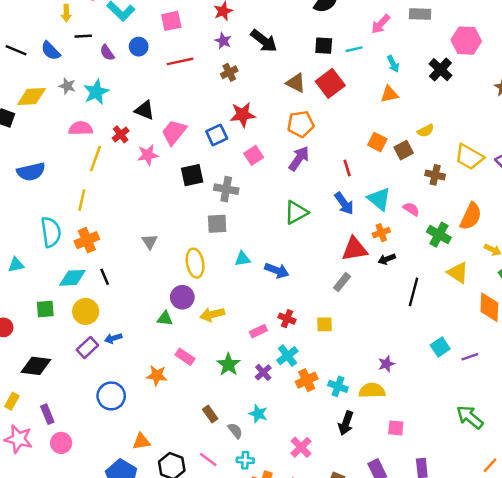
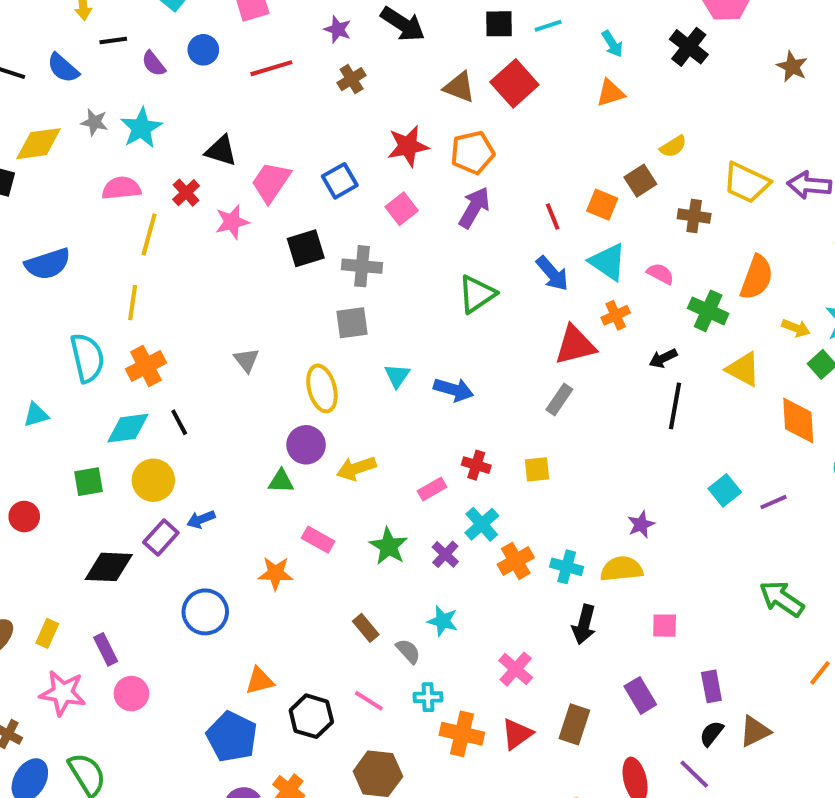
red star: (243, 115) -> (408, 146), moved
orange square: (377, 142) -> (602, 205), moved
cyan triangle: (242, 259) -> (397, 376), turned -42
black arrow: (387, 259) -> (663, 358), moved
black diamond: (36, 366) -> (109, 567), moved

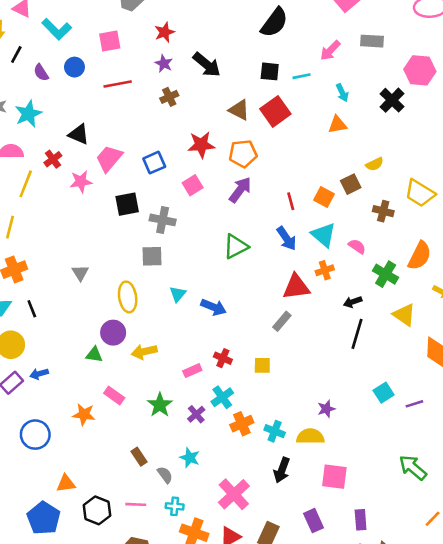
black line: (113, 40) -> (16, 54), turned -60
pink square: (665, 626) -> (334, 477), size x1.5
pink cross: (516, 669) -> (234, 494), size x1.4
pink line: (369, 701) -> (136, 504), turned -36

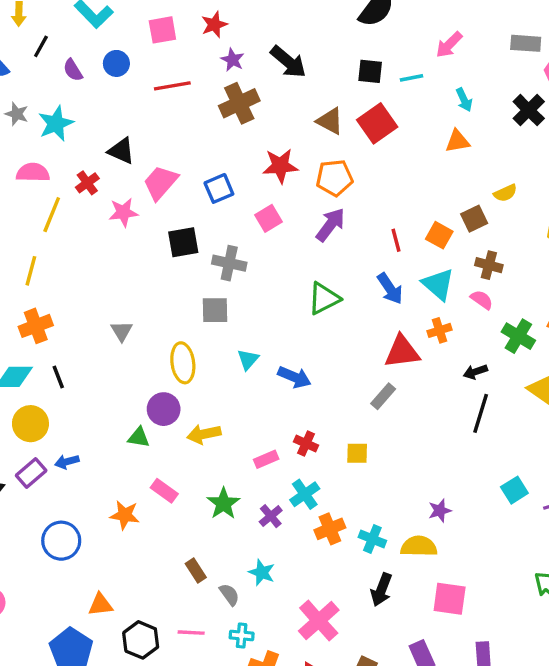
red star: (165, 32) -> (214, 25), moved
gray rectangle: (372, 41) -> (526, 43), moved
brown cross: (169, 97) -> (239, 103), size x1.6
brown cross: (383, 211) -> (489, 265), moved

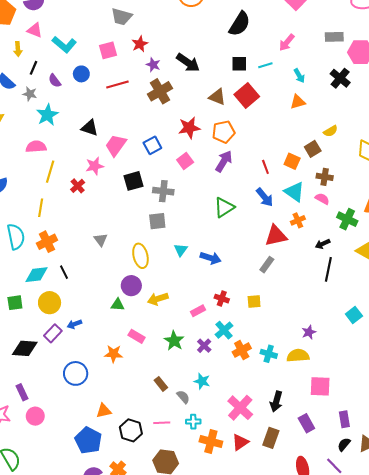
gray star: (17, 114) -> (30, 94), moved
red cross: (87, 183) -> (78, 186), moved
black arrow: (381, 590) -> (276, 401), moved

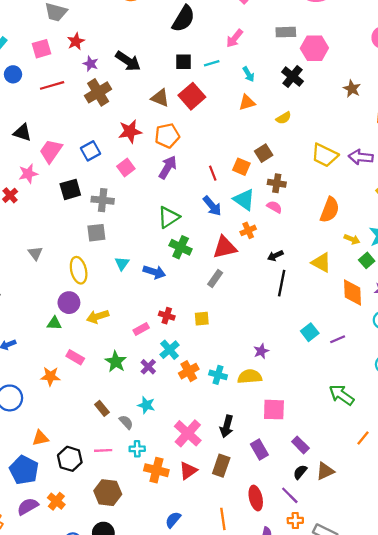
yellow semicircle: (331, 131) -> (284, 118), moved
green cross: (347, 219) -> (181, 247), moved
purple rectangle: (344, 419) -> (300, 445), turned -35

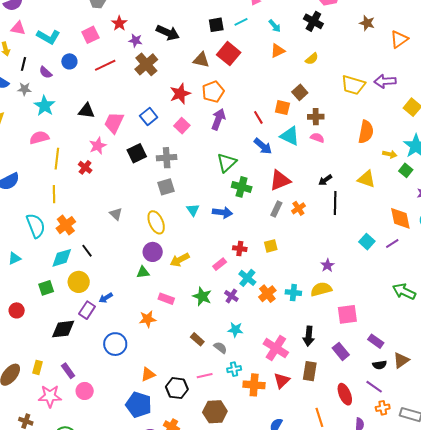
orange cross: (248, 230) -> (298, 208), moved
orange diamond: (353, 293) -> (400, 218), moved
black semicircle: (300, 472) -> (380, 365), turned -128

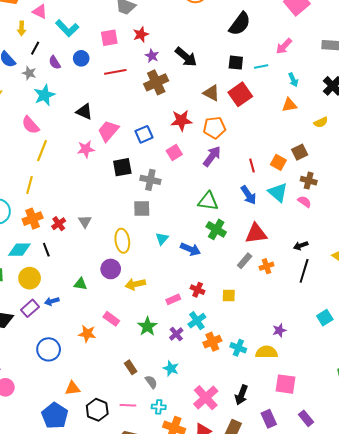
pink semicircle: (39, 138) -> (30, 125), turned -132
green triangle: (227, 163) -> (208, 201), turned 35
red cross: (85, 167) -> (59, 224), moved
green triangle: (143, 272) -> (80, 284), moved

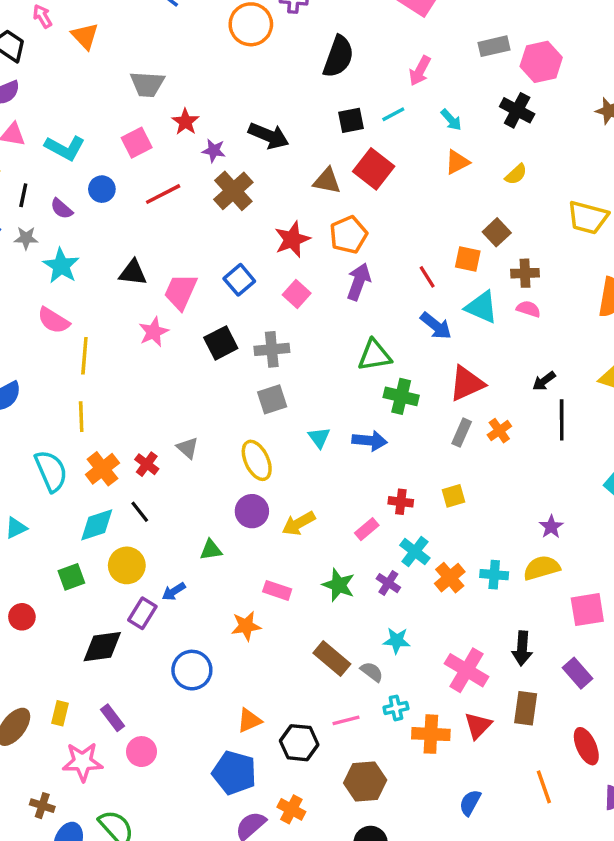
brown rectangle: (131, 367) -> (332, 659), size x1.5

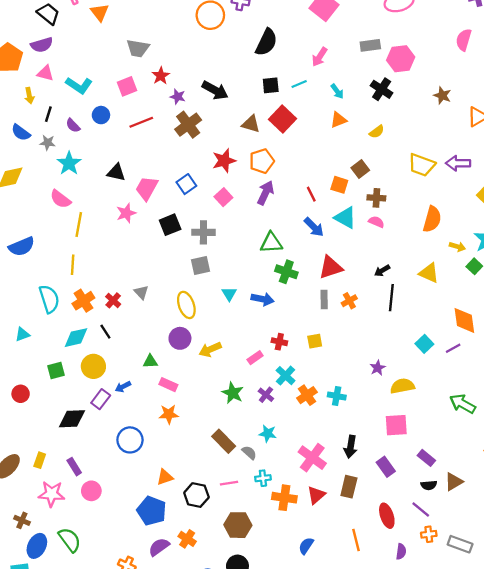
gray rectangle: (462, 433) -> (324, 300), turned -30
yellow semicircle: (542, 568) -> (402, 386), moved
pink rectangle: (277, 590) -> (168, 385), moved

